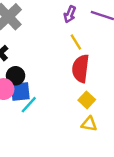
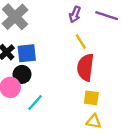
blue square: (20, 91) -> (27, 53), moved
yellow square: (87, 100) -> (91, 98), turned -35

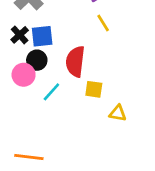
red semicircle: (85, 67) -> (75, 61), moved
yellow square: (91, 98) -> (94, 89), moved

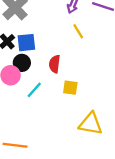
red semicircle: (75, 61) -> (55, 64), size x0.7
yellow triangle: (118, 113) -> (91, 124), moved, size x1.6

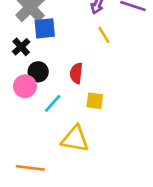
blue square: (26, 43) -> (45, 28), moved
yellow triangle: (91, 124) -> (75, 139), moved

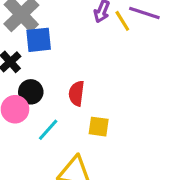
yellow line: (104, 35) -> (122, 21), moved

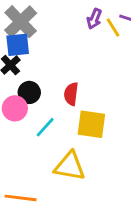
blue square: (39, 40) -> (18, 45), moved
yellow square: (99, 127) -> (91, 124), size x1.5

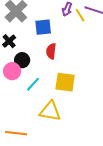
blue square: (18, 45) -> (43, 27), moved
red semicircle: (71, 94) -> (51, 51), moved

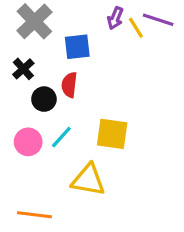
red semicircle: (51, 51) -> (69, 85), moved
pink circle: (12, 71) -> (28, 142), moved

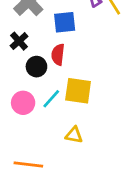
yellow square: (112, 134) -> (78, 91), moved
yellow triangle: (88, 180) -> (74, 135), size x0.6

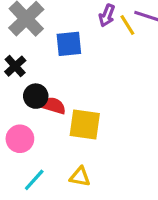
red semicircle: (58, 54) -> (53, 106), moved, turned 100
cyan line: (51, 99) -> (34, 180), moved

